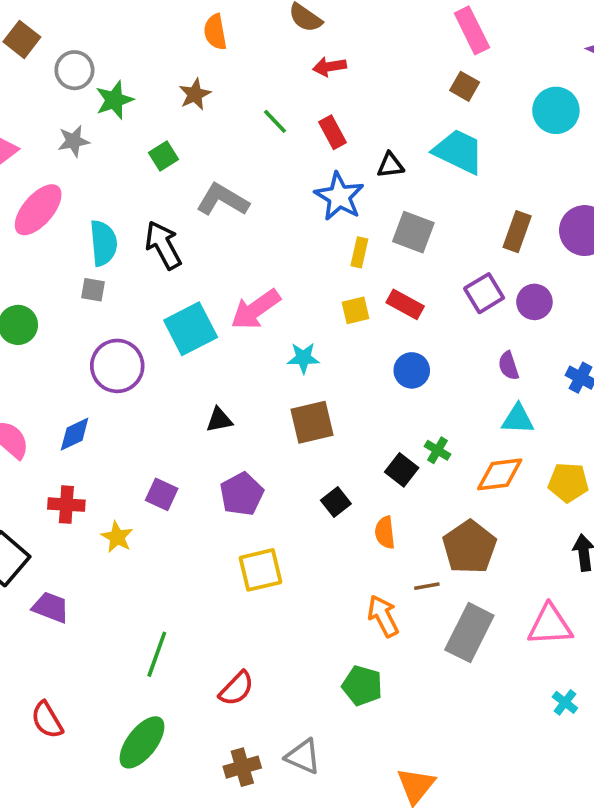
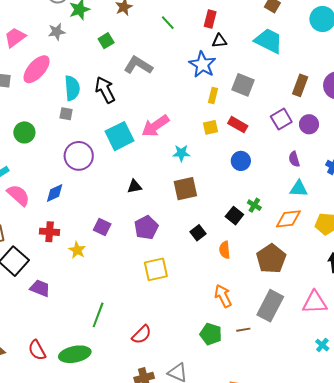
red rectangle: (332, 132) -> (210, 19), moved, turned 42
black triangle: (390, 165) -> (219, 41), moved
brown line: (427, 586) -> (243, 330), moved
green ellipse: (142, 742) -> (75, 354), moved, turned 40

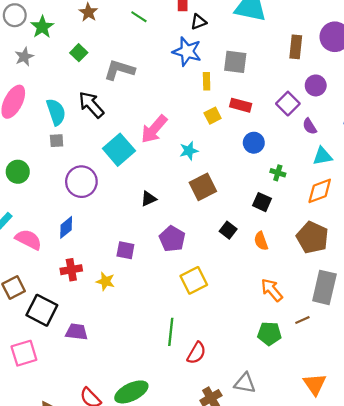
purple square: (281, 119) -> (288, 104), moved
green cross: (254, 205) -> (278, 173), moved
green line: (98, 315) -> (171, 332), moved

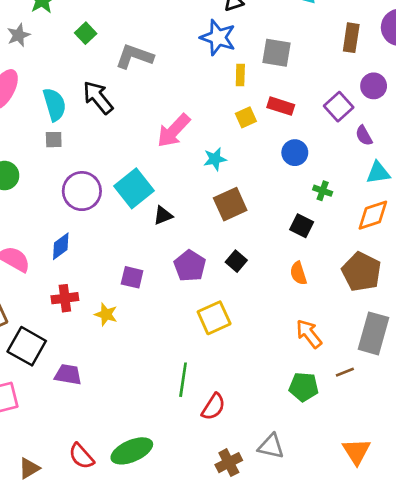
cyan square: (119, 150) -> (134, 188), moved
black square: (228, 230) -> (236, 261), moved

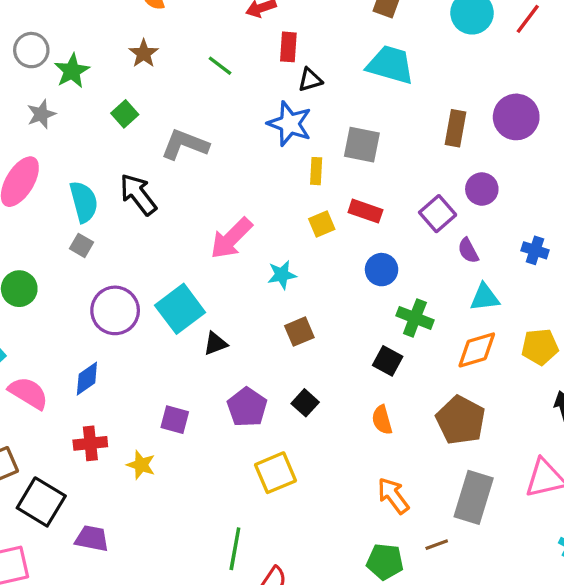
gray square: (54, 140) -> (82, 245), turned 30
green cross: (323, 191) -> (415, 318), size x1.5
brown square: (230, 204) -> (299, 332), size x0.7

